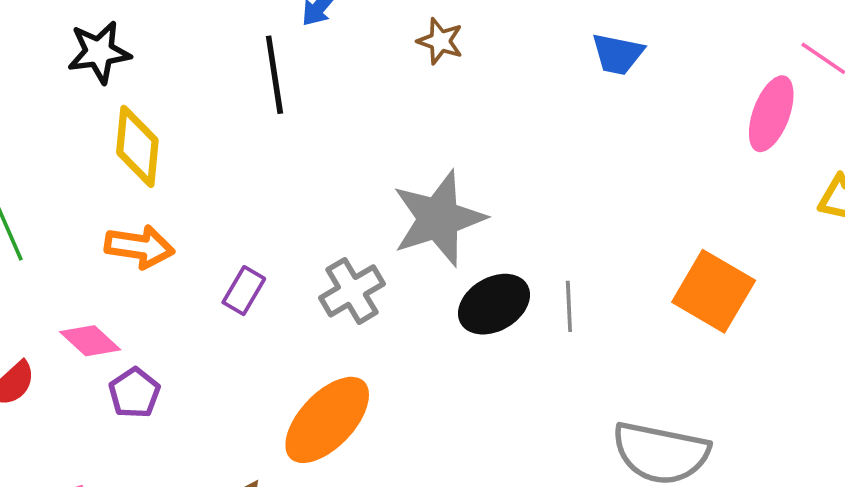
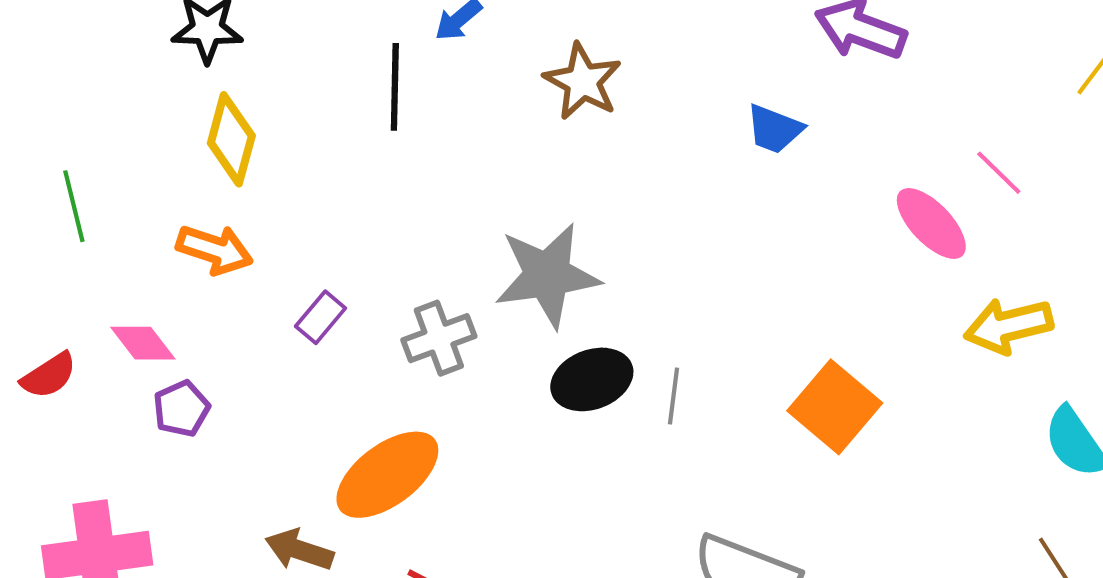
brown star: (440, 41) -> (583, 81), size x1.5
pink ellipse: (771, 114) -> (931, 223), turned -74

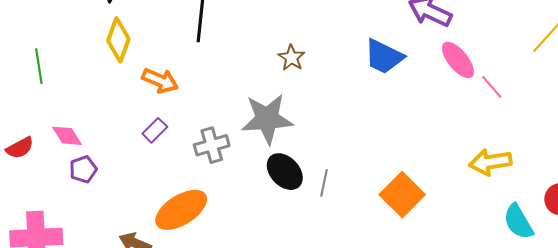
brown star: (583, 81) -> (292, 58), moved, size x0.7
blue trapezoid: (774, 129) -> (384, 57), size x1.4
pink ellipse: (931, 223) -> (458, 60), moved
orange arrow: (215, 250) -> (160, 81), moved
black ellipse: (592, 379) -> (285, 172), turned 63

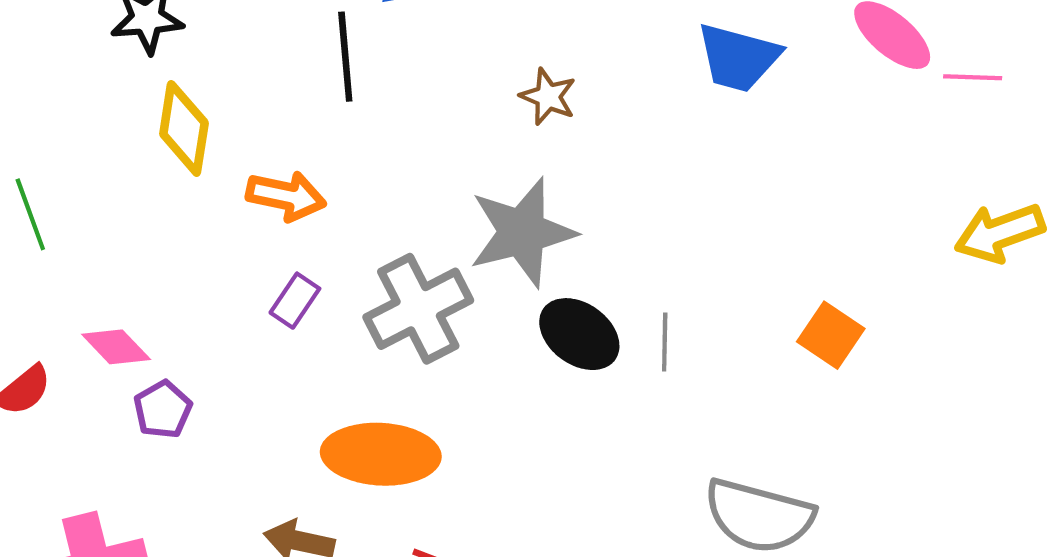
pink line: (492, 87) -> (973, 77), turned -36
gray cross: (212, 145) -> (418, 309), size x1.4
orange square: (402, 195) -> (831, 335), size x0.7
orange ellipse: (181, 210) -> (381, 454), turned 46

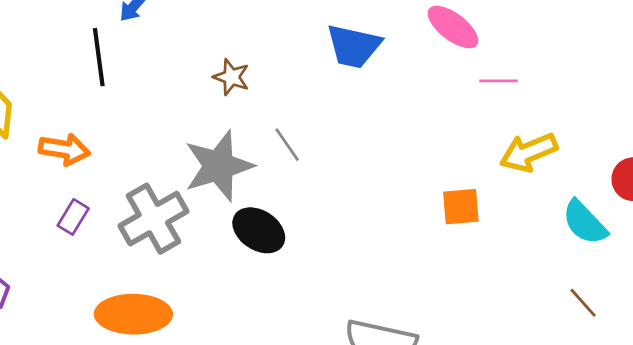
pink line: (973, 77) -> (498, 81), moved
orange square: (831, 335) -> (461, 207), moved, turned -36
gray line: (665, 342) -> (287, 145), moved, turned -33

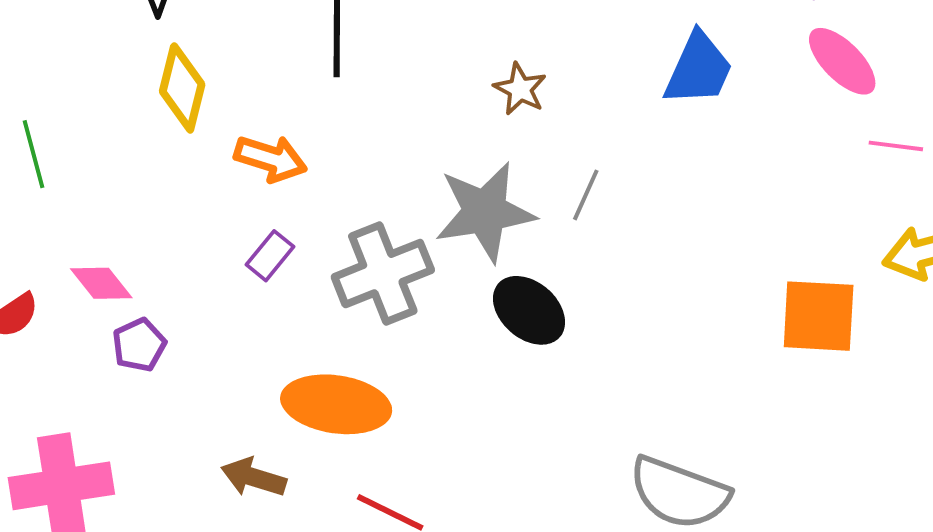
blue trapezoid: (354, 46) -> (699, 69), turned -86
gray line: (287, 145) -> (586, 195), turned 51
orange square: (461, 207) -> (819, 316), size x1.4

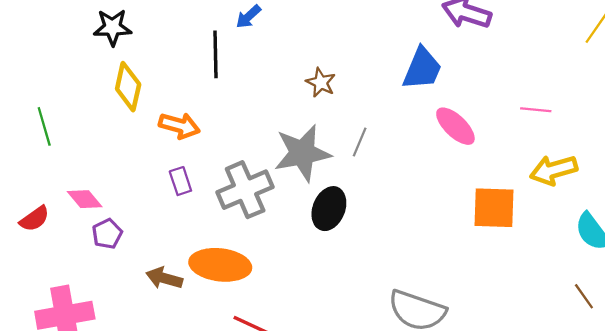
pink ellipse: (842, 61) -> (455, 126), moved
purple rectangle: (270, 256) -> (180, 181), turned -56
black ellipse: (529, 310) -> (329, 209), turned 72
brown arrow: (254, 477) -> (164, 278), moved

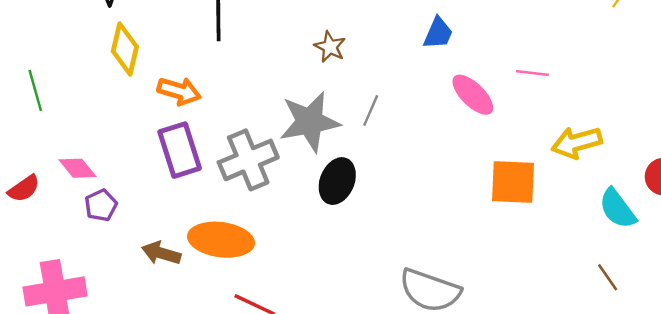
blue trapezoid: (422, 69) -> (438, 33), size x0.7
pink line: (536, 110) -> (532, 73), moved
purple rectangle: (180, 181) -> (180, 150), size x1.8

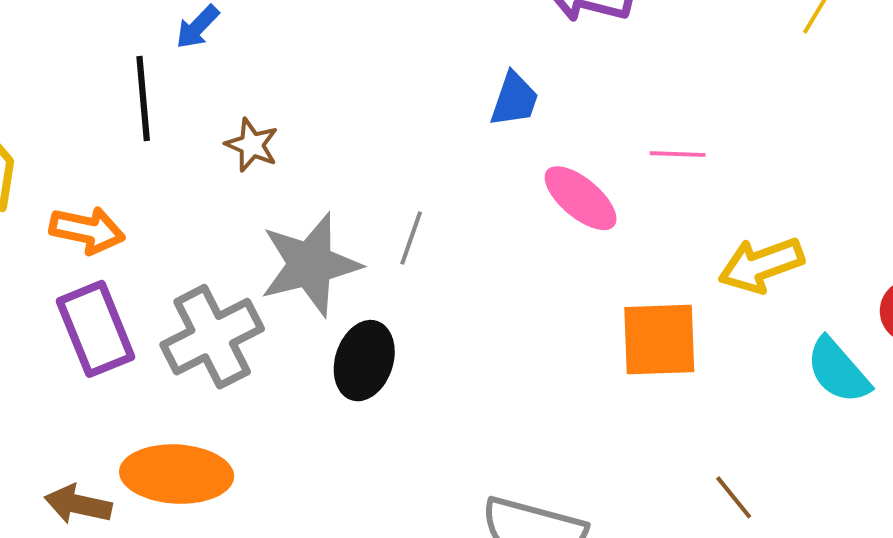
brown star: (330, 47) -> (252, 145), moved
brown line: (608, 277) -> (734, 497), moved

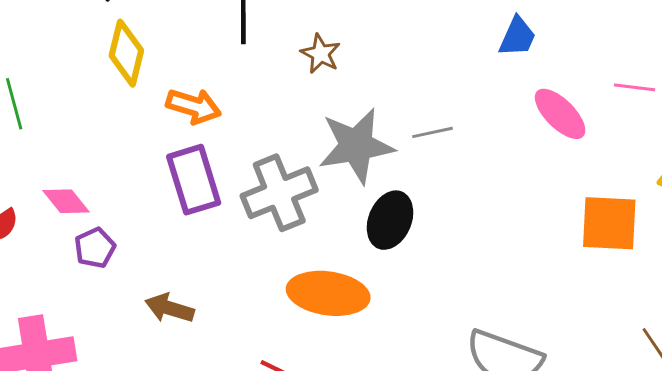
gray line: (411, 238) -> (432, 132), turned 54
orange ellipse: (177, 474) -> (328, 293), moved

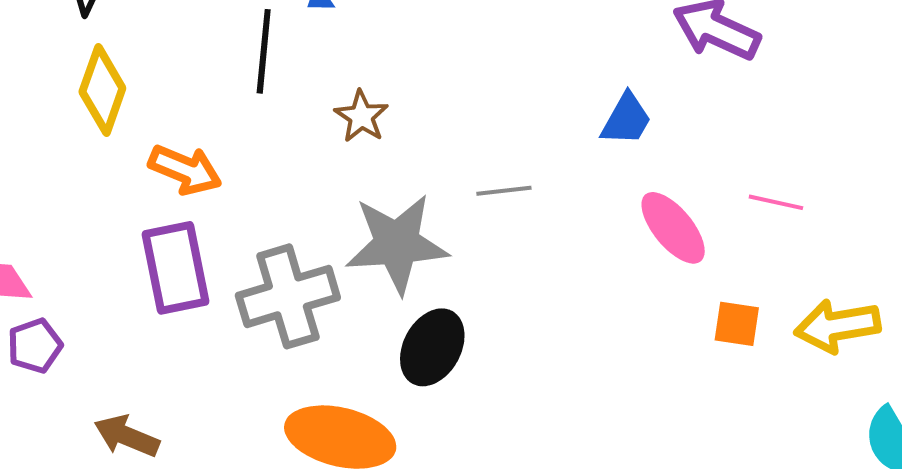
gray line: (432, 132) -> (504, 191), moved
orange square: (609, 223) -> (737, 324), moved, size x0.6

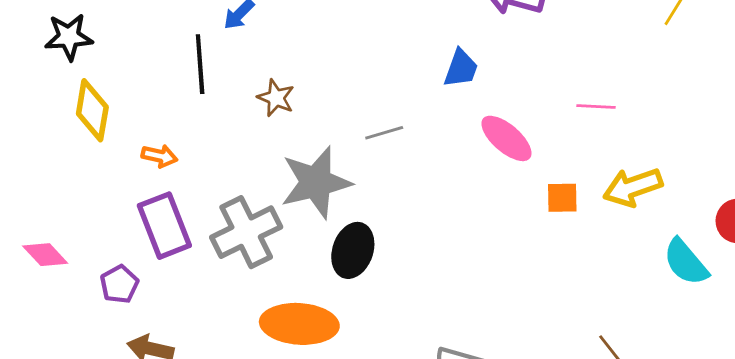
orange arrow: (185, 170) -> (159, 156), size x0.7
pink line: (776, 202) -> (596, 106), moved
purple pentagon: (35, 346) -> (119, 284), moved

